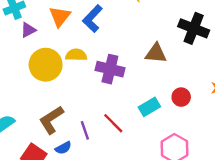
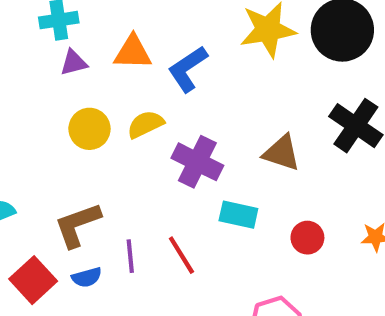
orange triangle: (60, 16) -> (133, 52), turned 40
yellow semicircle: (76, 55) -> (145, 124), turned -40
yellow circle: (46, 65) -> (89, 129), size x0.7
cyan rectangle: (149, 107) -> (238, 215), moved, turned 30

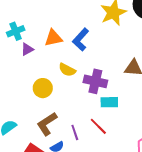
yellow semicircle: (145, 124) -> (67, 70), turned -114
yellow circle: (89, 129) -> (43, 88), moved
cyan rectangle: (238, 215) -> (109, 102), moved

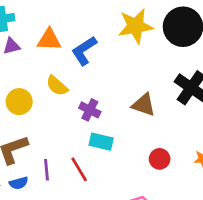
purple cross: (95, 81) -> (90, 110), size x0.7

